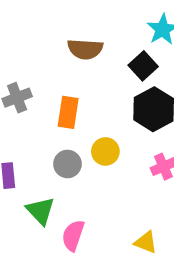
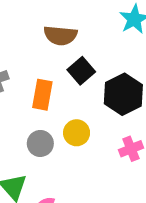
black square: (143, 66) -> (81, 71), moved

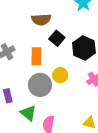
gray circle: (40, 143) -> (40, 85), size x1.5

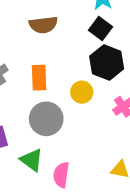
black square: (57, 38) -> (100, 29), moved
yellow circle: (60, 75) -> (82, 92), moved

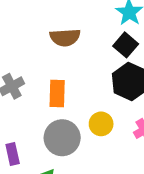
yellow circle: (82, 92) -> (101, 124), moved

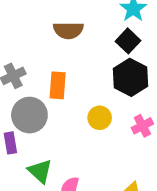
gray circle: (62, 138) -> (29, 115), moved

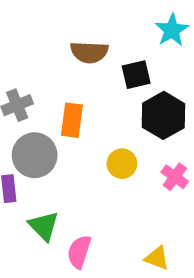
black square: (128, 41) -> (136, 75), moved, turned 30
pink cross: (142, 126) -> (175, 177), turned -30

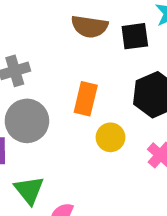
black square: (136, 75) -> (135, 36), moved
orange rectangle: (72, 120) -> (86, 99), moved

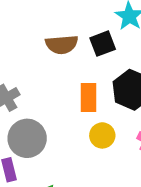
orange rectangle: (86, 99) -> (89, 98), moved

